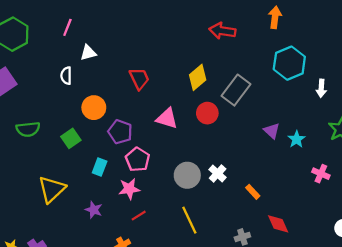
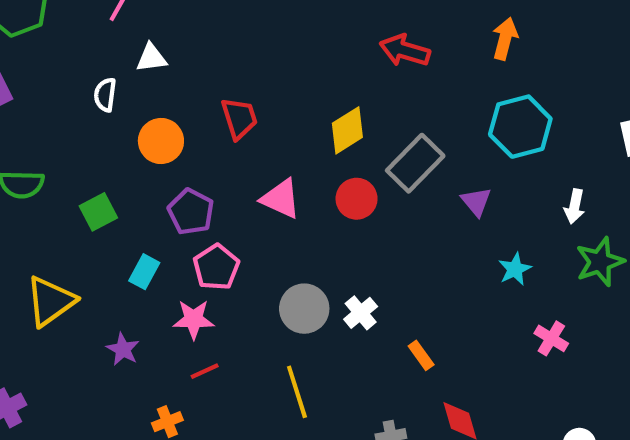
white arrow: (321, 88) -> (575, 206), moved
orange circle: (94, 108) -> (161, 141), moved
purple triangle: (272, 131) -> (476, 202), moved

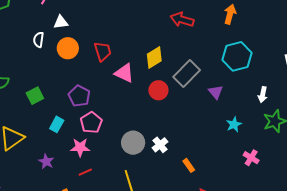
orange circle: (161, 141) -> (68, 48), moved
pink triangle: (281, 199) -> (124, 73), moved

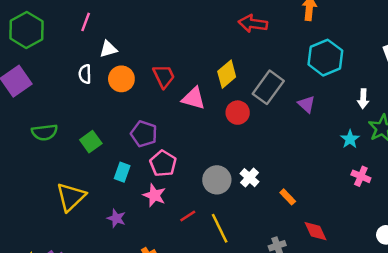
cyan star: (234, 124) -> (350, 139), moved
pink star: (80, 147) -> (154, 195), turned 30
red line: (85, 172) -> (188, 216), moved

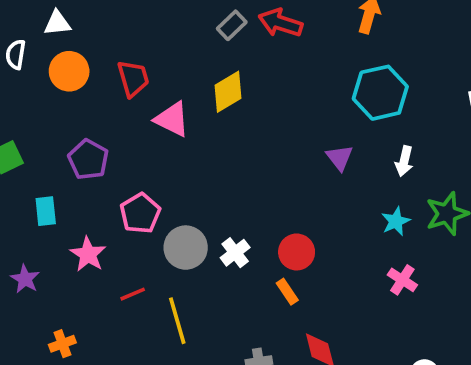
gray rectangle: (268, 87) -> (232, 25), moved, size x0.6
white arrow: (363, 99) -> (404, 161), moved
red circle: (238, 113) -> (297, 252), moved
pink pentagon: (163, 163) -> (140, 213), moved
cyan rectangle: (122, 172) -> (46, 211), turned -36

